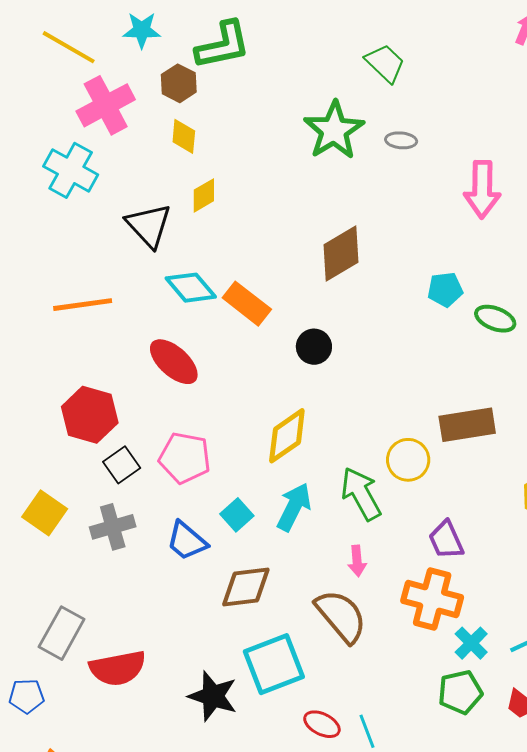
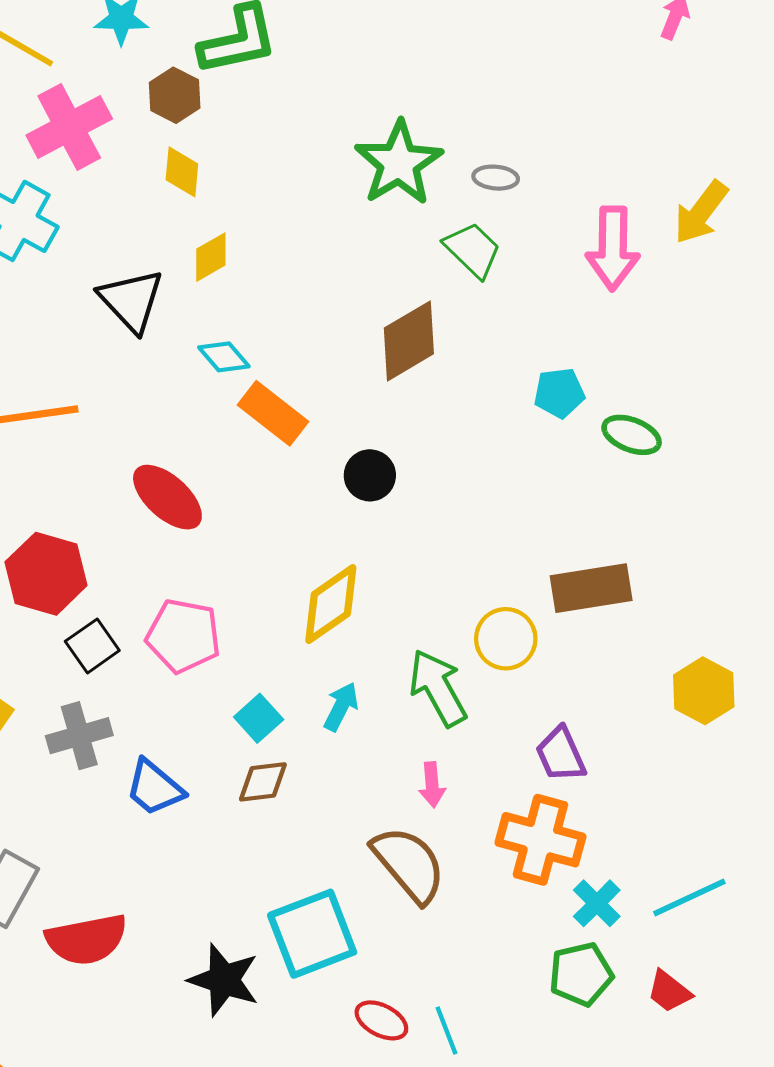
green trapezoid: (385, 63) -> (473, 250), moved
cyan diamond: (191, 288) -> (224, 357), moved, size x0.7
cyan arrow: (294, 507) -> (341, 707), size x0.7
blue trapezoid: (187, 541) -> (154, 788), moved
brown diamond: (246, 587) -> (263, 782), moved, size x0.7

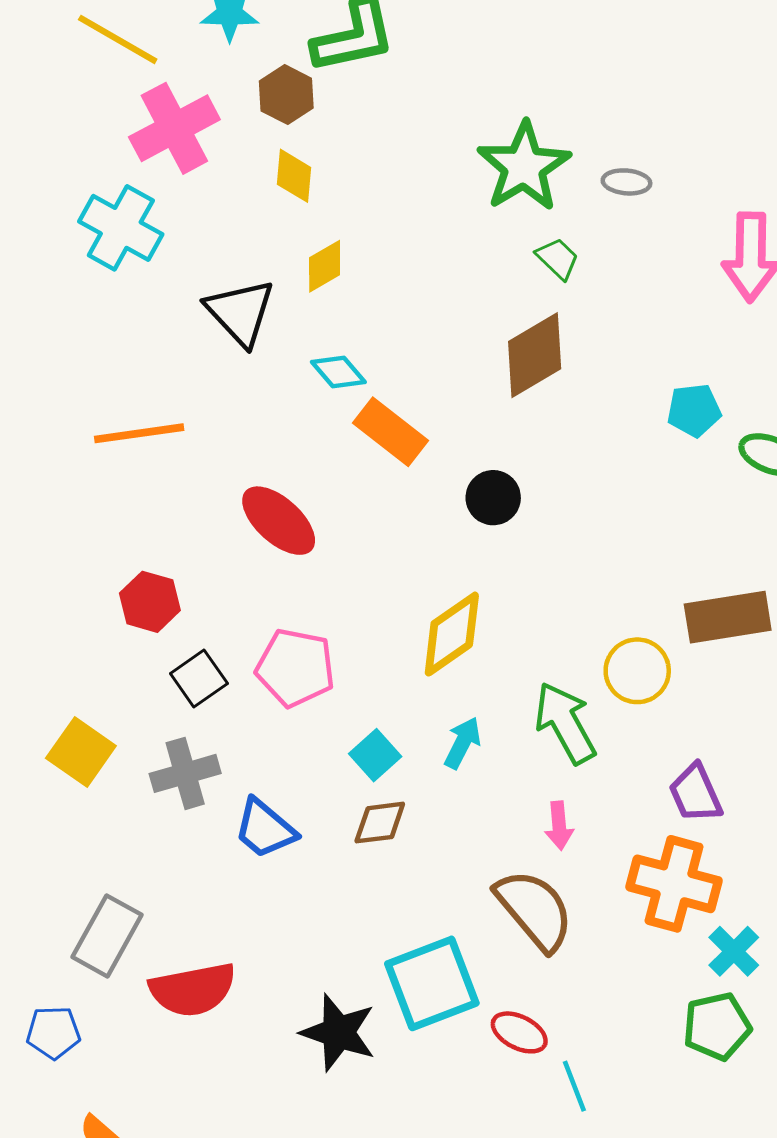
green trapezoid: (473, 250) -> (558, 259), moved, size x0.7
red hexagon: (46, 574) -> (150, 602), size x0.7
red ellipse: (381, 1020) -> (519, 1032), moved

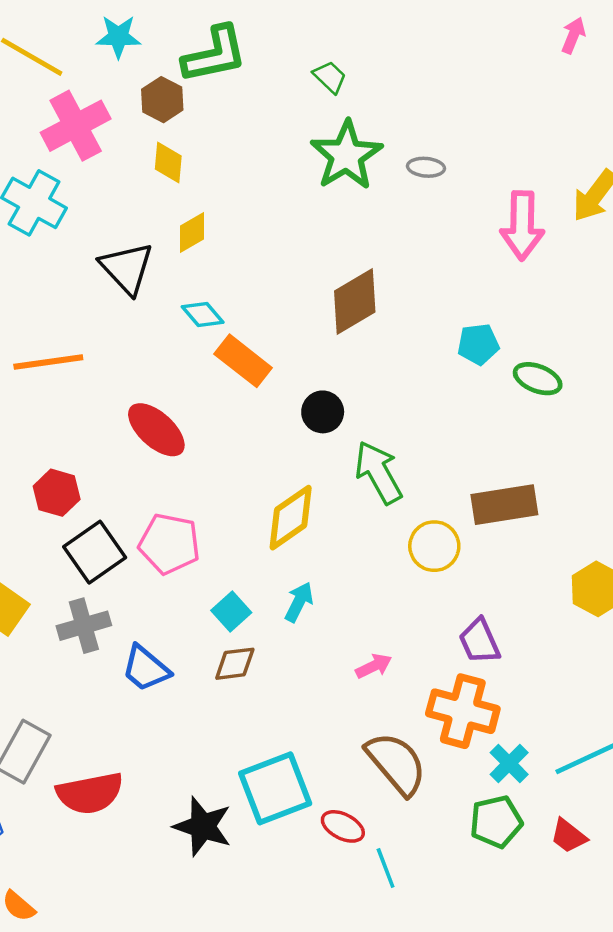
green trapezoid: (558, 259) -> (330, 77), moved
black square: (199, 678) -> (95, 552), size x1.4
green arrow: (565, 723) -> (378, 472), moved
pink arrow: (559, 826) -> (374, 666), turned -111
brown semicircle: (535, 910) -> (396, 763), moved

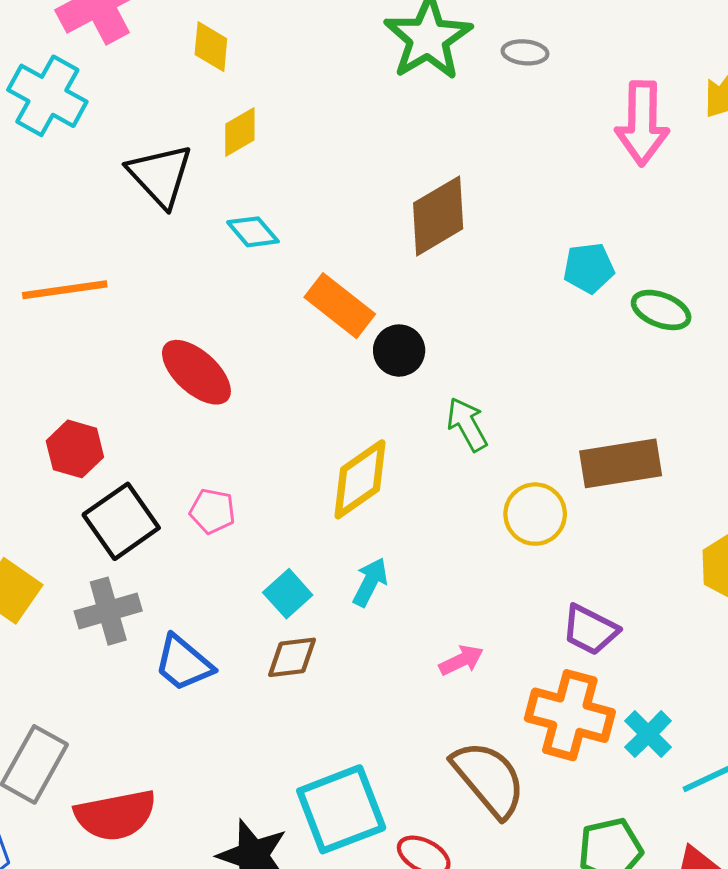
orange rectangle: (243, 361) -> (340, 306), moved
green arrow: (378, 472) -> (467, 424), size x0.7
pink pentagon: (169, 544) -> (212, 511), size x0.6
purple trapezoid: (479, 641) -> (590, 630), turned -39
cyan cross: (509, 763) -> (648, 734), moved

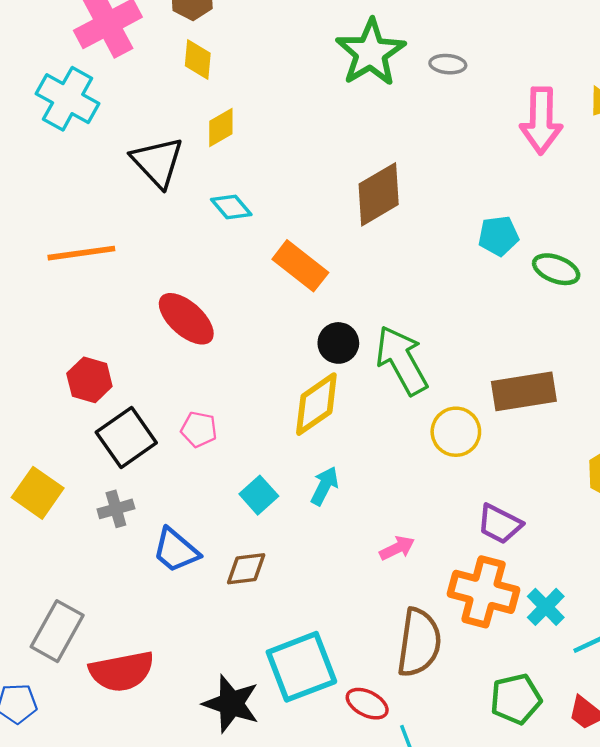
black circle: (399, 351) -> (338, 343), moved
green arrow: (467, 424) -> (402, 360), size x1.6
gray cross: (108, 611) -> (116, 509), size x0.7
brown diamond: (292, 657) -> (246, 569), moved
brown semicircle: (489, 779) -> (419, 643), turned 48

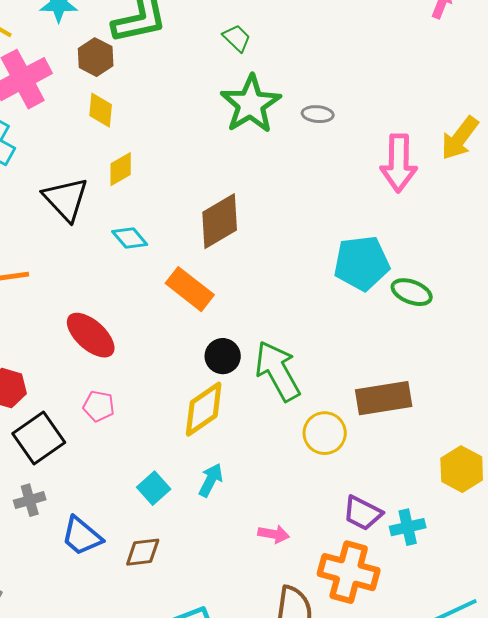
brown diamond: (379, 194) -> (220, 221), moved
cyan pentagon: (499, 236) -> (362, 263), size x1.6
pink pentagon: (199, 429) -> (99, 406), moved
pink arrow: (397, 548) -> (274, 534), turned 36
cyan cross: (546, 607) -> (408, 527), moved, turned 32

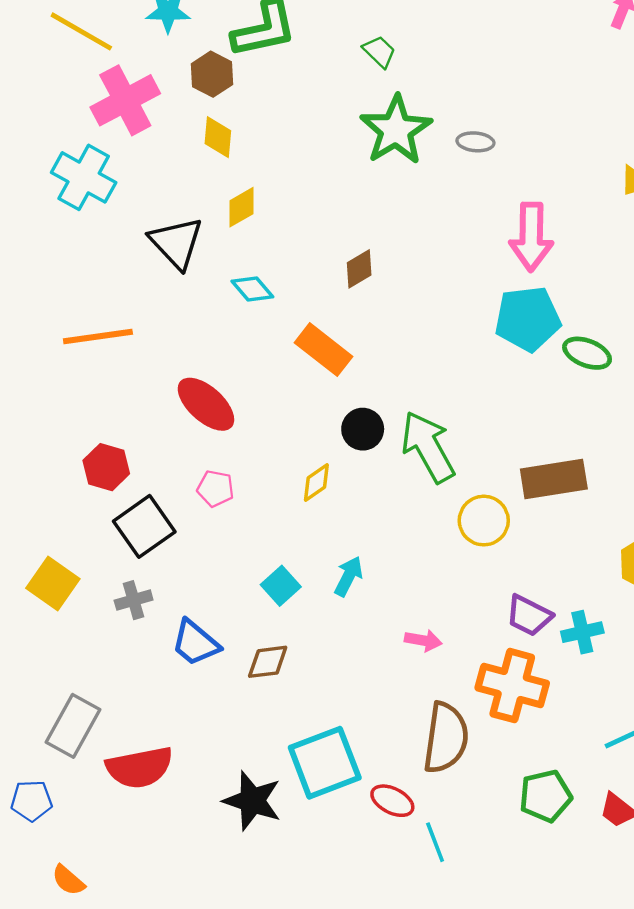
pink arrow: (399, 163) -> (531, 237), moved
brown diamond: (220, 221) -> (359, 269), size x0.6
yellow diamond: (204, 409) -> (316, 483), moved, size x0.6

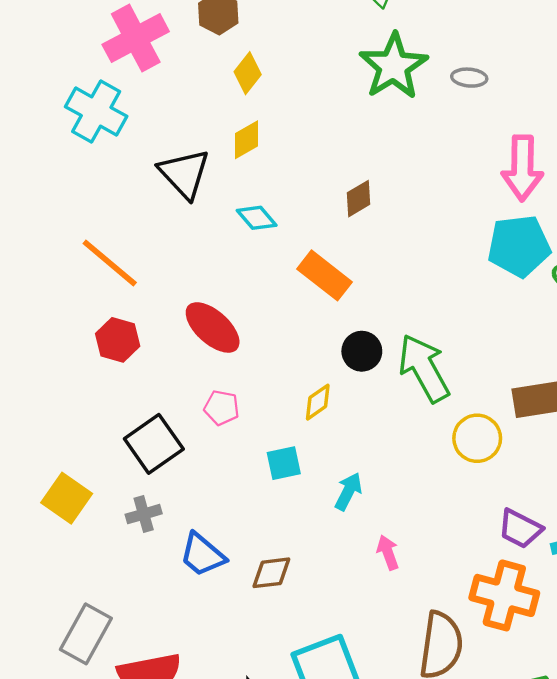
yellow diamond: (218, 137) -> (248, 73), moved, turned 33
orange line: (98, 337) -> (110, 263), turned 48
red hexagon: (106, 467) -> (118, 340), moved
cyan square: (281, 586) -> (284, 463), moved, turned 30
pink arrow: (423, 640) -> (388, 552), moved, turned -120

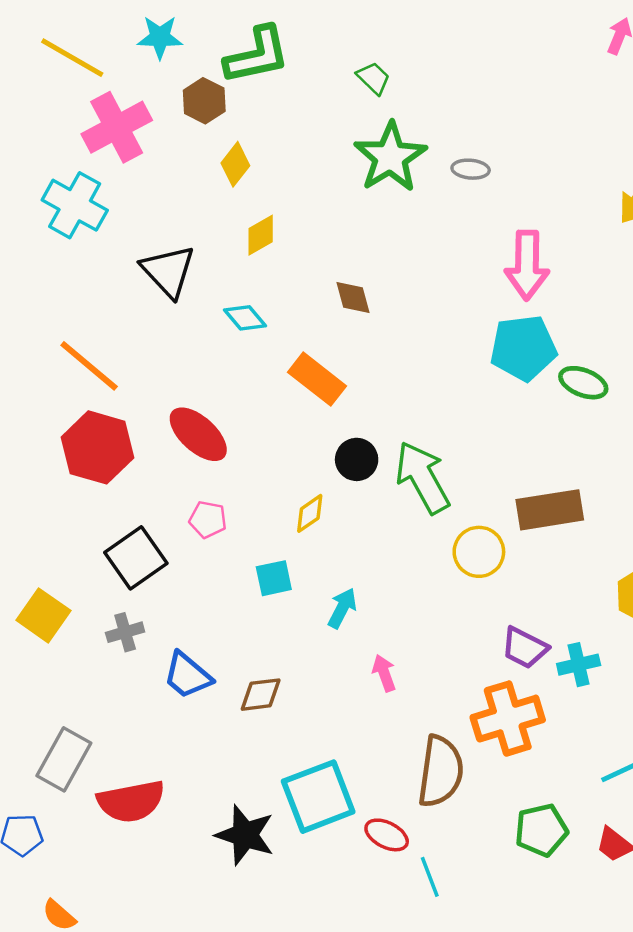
yellow diamond: (246, 140) -> (261, 235), moved
brown diamond: (358, 199) -> (353, 298), turned -75
red hexagon: (118, 340) -> (97, 447), size x1.5
orange cross: (504, 595) -> (508, 719), turned -32

